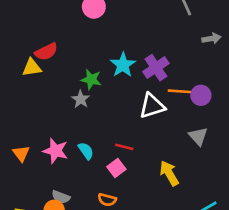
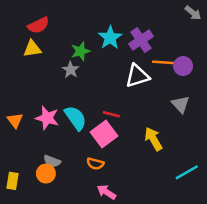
gray arrow: (211, 38) -> (193, 13), turned 49
yellow triangle: (32, 68) -> (32, 49), moved
green star: (91, 79) -> (80, 51), turned -30
cyan semicircle: (86, 151) -> (76, 118), size x1.5
pink square: (116, 168) -> (104, 134), size x1.5

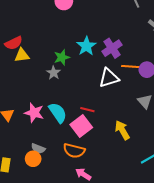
red semicircle: (38, 25) -> (14, 43), moved
orange semicircle: (95, 164) -> (74, 151), size x1.5

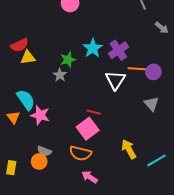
white triangle: (109, 78) -> (115, 80), turned -40
cyan semicircle: (58, 113) -> (26, 100), moved
yellow arrow: (122, 130) -> (129, 149), moved

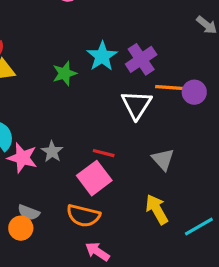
gray star: (60, 75) -> (52, 152), moved
gray triangle: (151, 104) -> (163, 159), moved

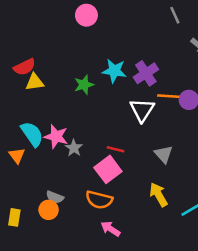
cyan star: (102, 56) -> (114, 71), turned -30
pink star: (22, 158) -> (56, 137), moved

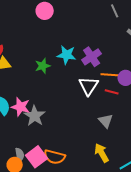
gray star: (74, 148) -> (35, 116), size x1.5
red line: (116, 149) -> (112, 92), moved
pink square: (108, 169) -> (37, 157), moved
gray semicircle: (55, 197) -> (20, 155), turned -120

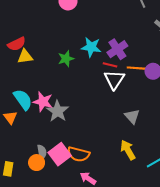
red line: (112, 92) -> (110, 65), moved

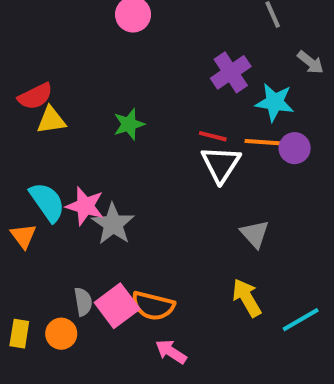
cyan star: (91, 47) -> (275, 102), moved
purple cross: (117, 49) -> (231, 72), moved
orange circle: (37, 163) -> (61, 334), moved

